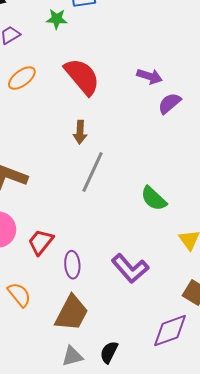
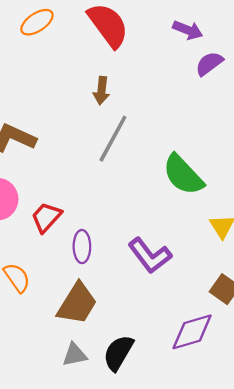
green semicircle: (154, 199) -> (183, 175), size x1.4
black semicircle: (109, 352) -> (118, 353), size x1.4

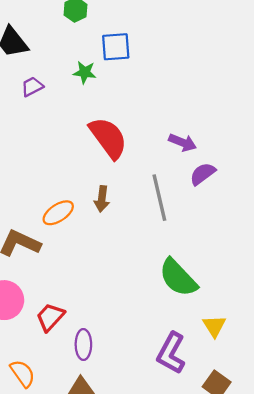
orange ellipse: (37, 22) -> (58, 213), moved
gray line: (113, 139) -> (159, 198), moved, turned -42
purple L-shape: (150, 256) -> (171, 353), moved, turned 66

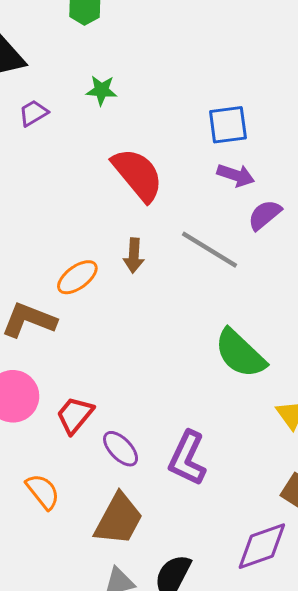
blue square: (116, 47) -> (228, 125), moved
gray line: (159, 198) -> (209, 250), turned -42
purple ellipse: (83, 345) -> (121, 449), turned -40
purple L-shape: (171, 353) -> (187, 458), moved

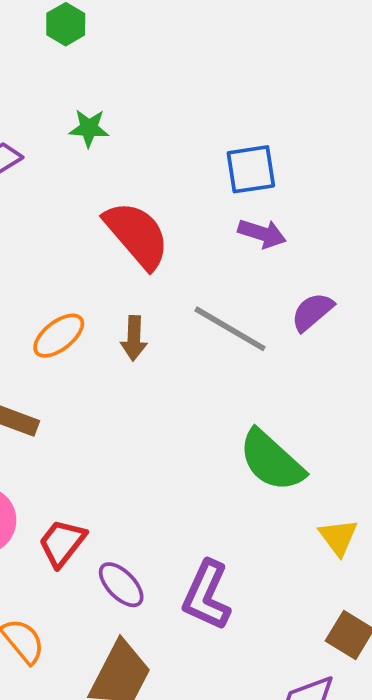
purple semicircle: (265, 215) -> (312, 312), moved
orange ellipse: (77, 277) -> (59, 336), moved

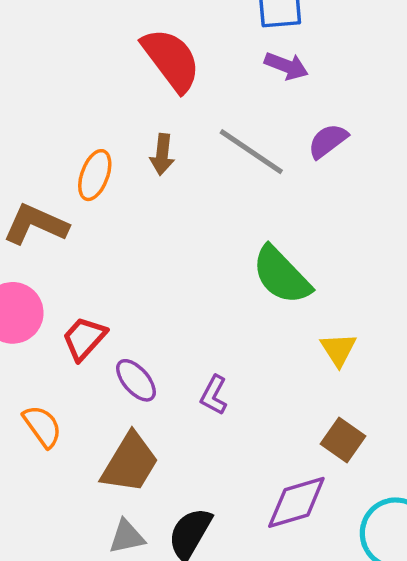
orange ellipse: (59, 336) -> (95, 175), moved, turned -36
purple L-shape: (207, 595) -> (214, 395), size x0.6

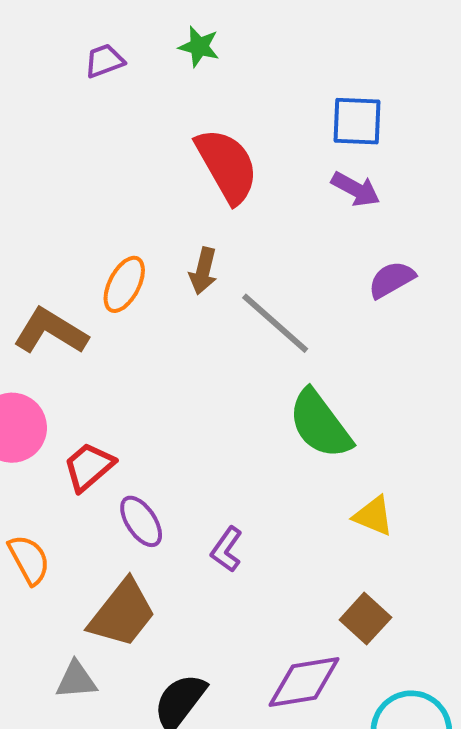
gray line: (251, 152) -> (275, 323), moved
yellow triangle: (338, 349) -> (373, 516), turned -42
gray triangle: (127, 537) -> (76, 680), moved

